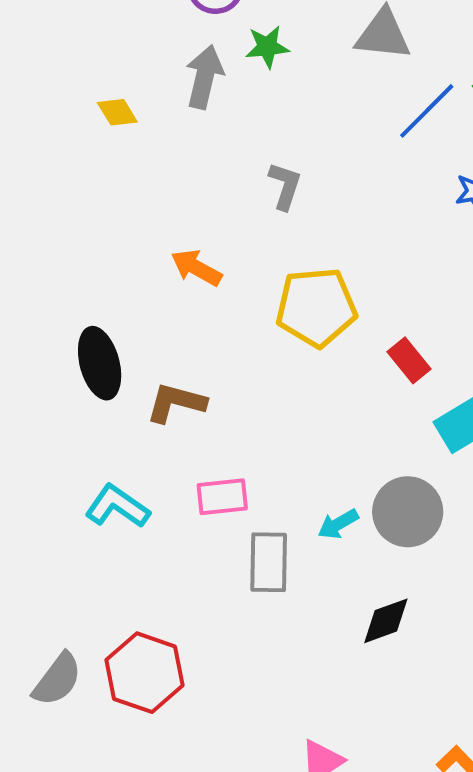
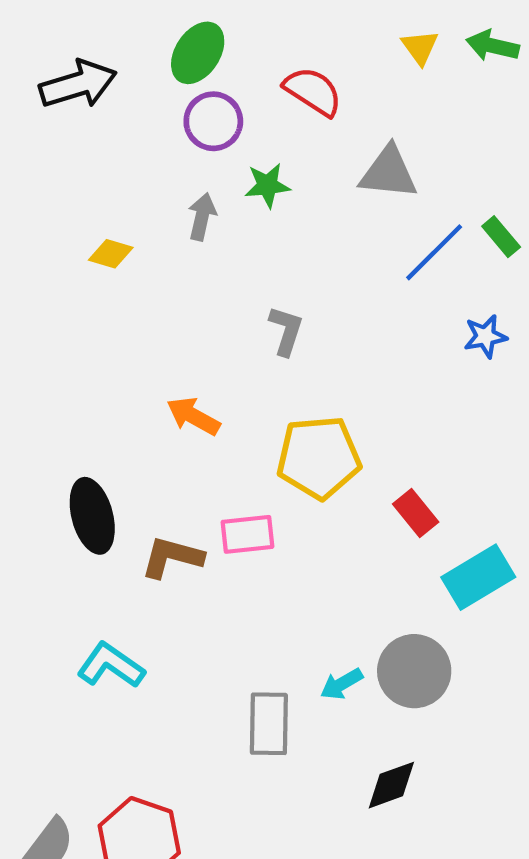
gray arrow: (205, 77) -> (202, 217), size x0.7
yellow diamond: (117, 112) -> (111, 254), turned -42
pink rectangle: (222, 497) -> (248, 534), moved

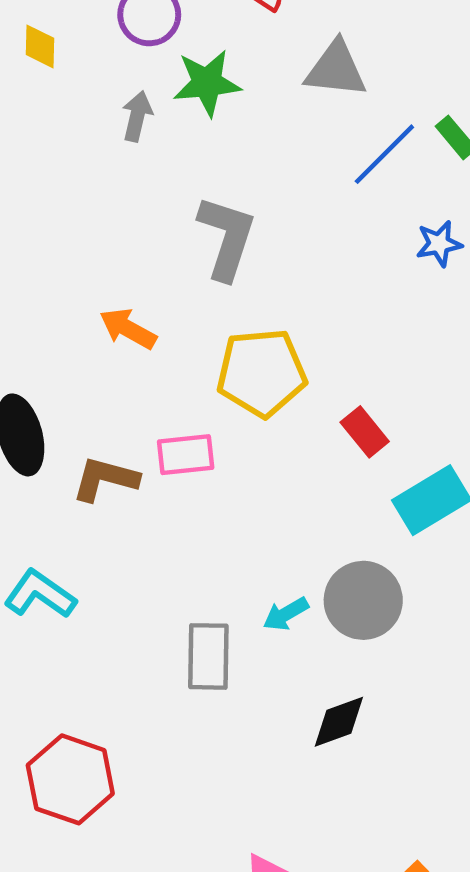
green star: (267, 185) -> (207, 83), size x1.4
yellow diamond: (111, 254) -> (40, 46), moved, turned 75
gray L-shape: (286, 331) -> (227, 238), size x1.6

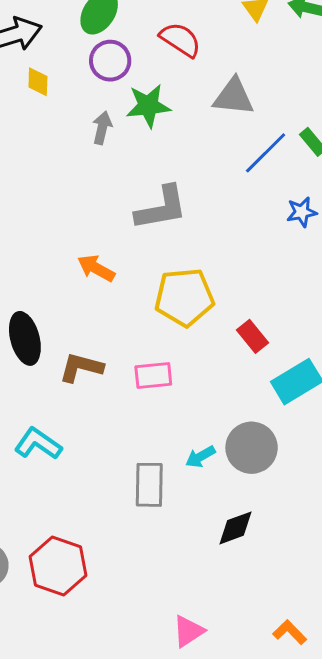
gray L-shape: (227, 238) -> (161, 208), turned 62
pink rectangle: (186, 455) -> (153, 375), moved

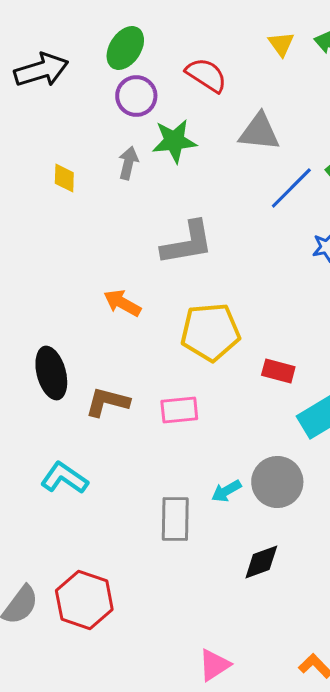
yellow diamond: (38, 82) -> (64, 178), moved
red rectangle: (253, 336) -> (278, 371), turned -36

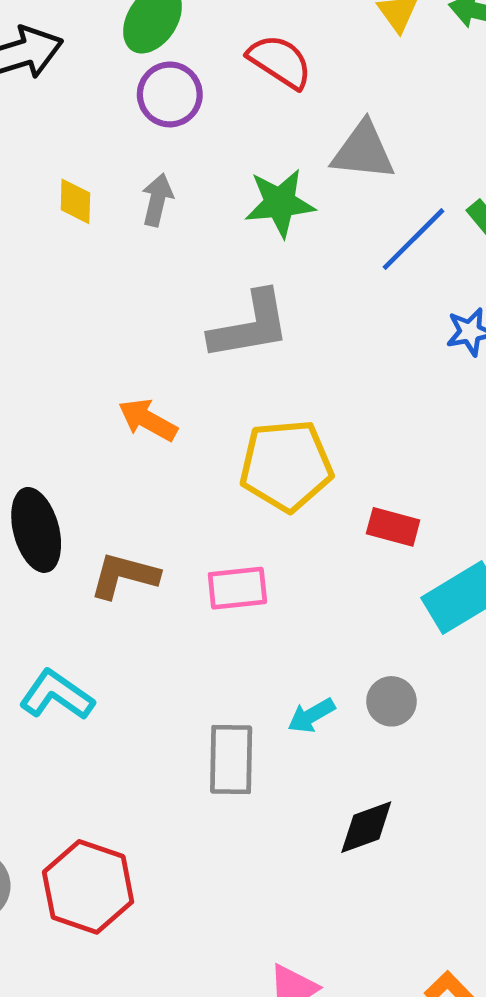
green star: (174, 141) -> (280, 203), moved
yellow diamond: (64, 178) -> (75, 201), moved
gray circle: (277, 482) -> (391, 701), size x0.6

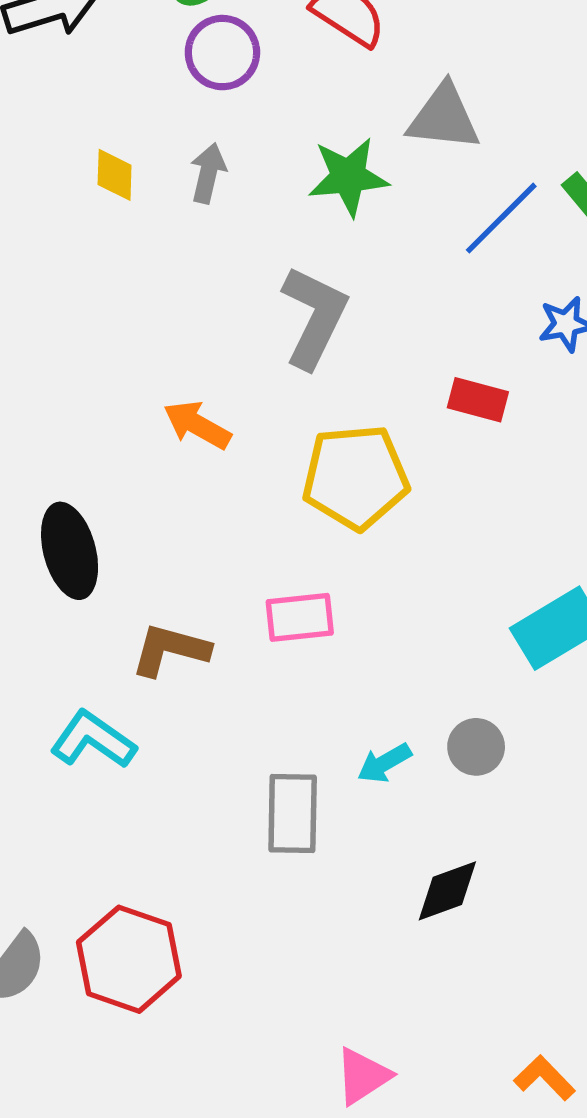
gray L-shape: (250, 326) -> (314, 317), turned -54
red rectangle: (393, 527) -> (478, 400), moved
brown L-shape: (124, 576) -> (170, 650), moved

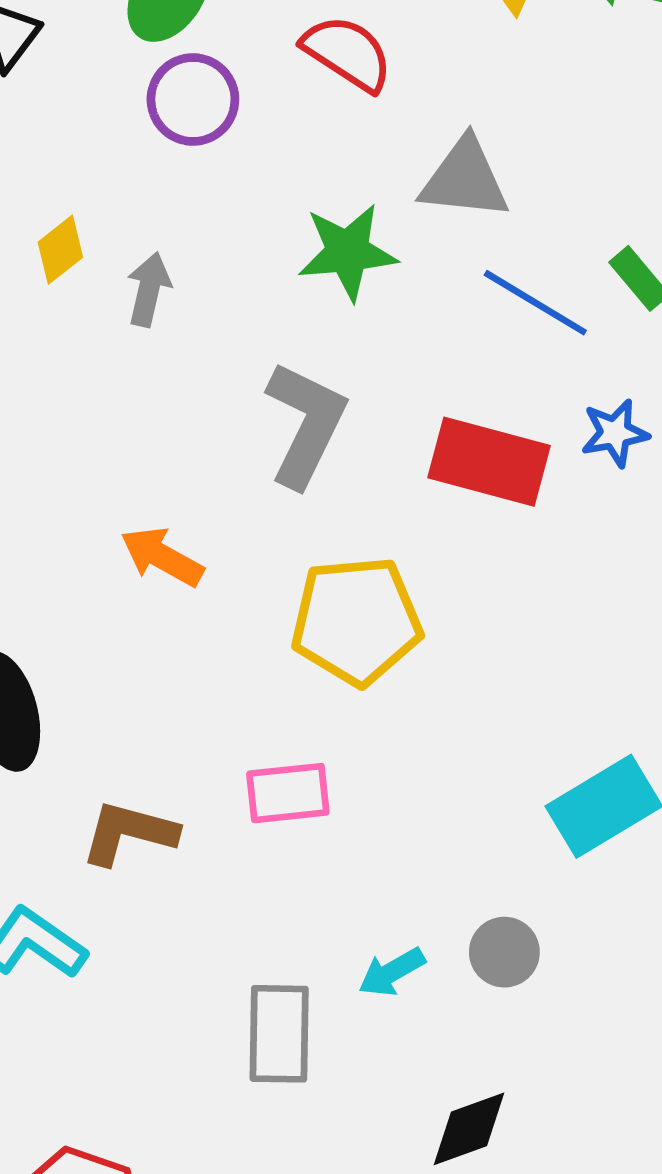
gray arrow: (208, 173) -> (149, 289), moved
yellow diamond: (115, 175) -> (60, 250), turned 50
blue line: (501, 218) -> (535, 303), turned 76
red rectangle: (478, 400) -> (489, 462), moved, size x1.6

